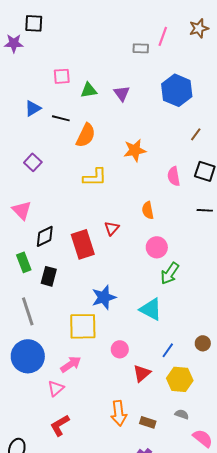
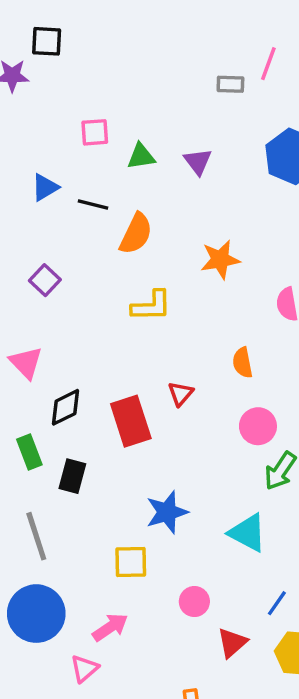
yellow square: (83, 326) -> (131, 562), size x0.7

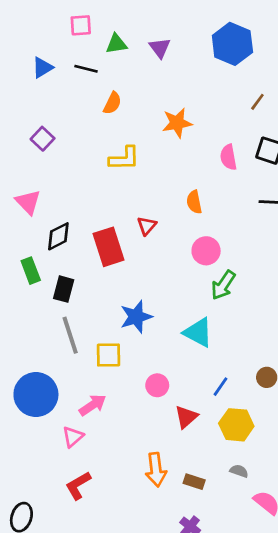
black line: (93, 205) -> (86, 69), moved
orange semicircle: (136, 234) -> (112, 103), size x0.7
gray line: (36, 536) -> (70, 335), moved

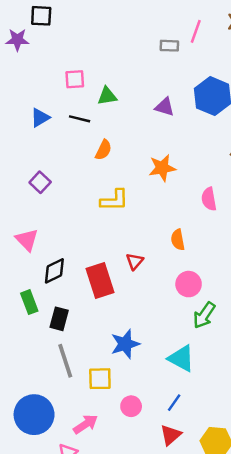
purple triangle: (160, 48) -> (165, 107), moved, turned -36
pink circle: (157, 385) -> (131, 406), moved
blue line: (221, 387) -> (174, 403), moved

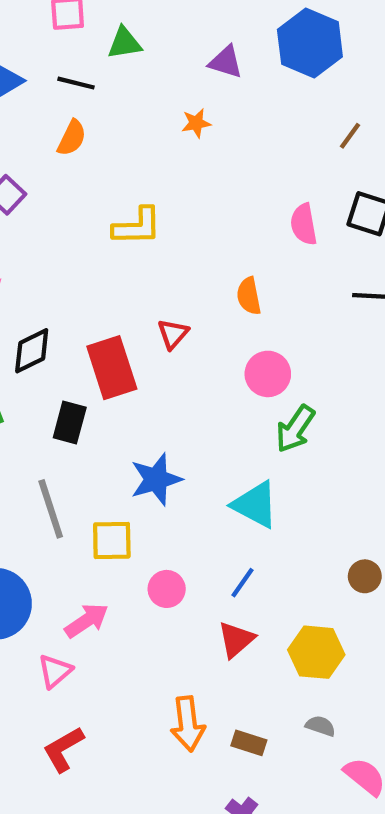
orange semicircle: (104, 150) -> (72, 138), moved
orange star: (162, 168) -> (196, 123), moved, size x0.6
black rectangle: (59, 319) -> (70, 422), moved

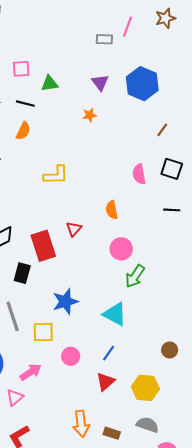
purple triangle: (226, 62) -> (100, 82), moved, turned 36
orange star: (196, 123) -> (90, 115), moved
gray semicircle: (321, 726) -> (148, 425), size x1.5

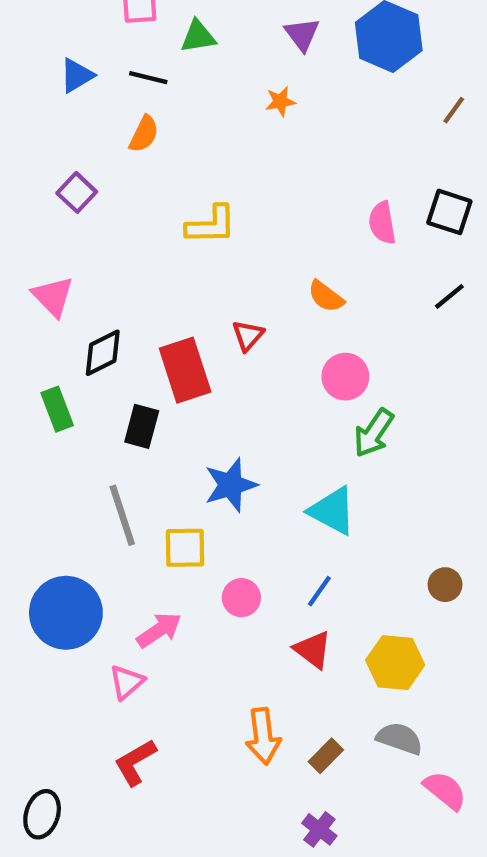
brown line: (162, 130) -> (454, 110), moved
orange semicircle: (112, 210) -> (326, 296), turned -42
black line: (172, 210) -> (449, 296), turned -42
red triangle: (105, 382) -> (313, 650), turned -42
brown rectangle: (112, 433) -> (326, 756), turned -63

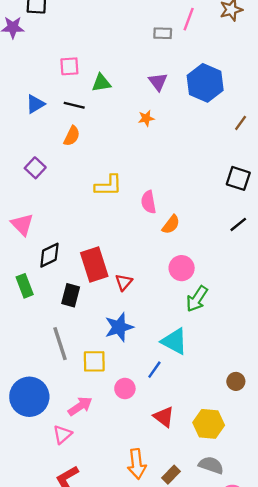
pink semicircle: (382, 223) -> (149, 202), moved
orange semicircle: (326, 296) -> (171, 224), turned -90
red triangle: (248, 335) -> (124, 282), moved
blue line: (319, 591) -> (154, 370), moved

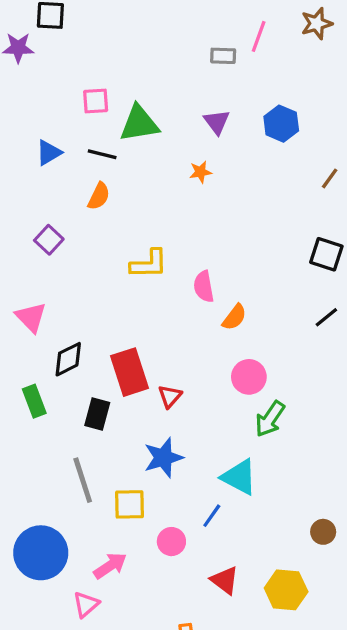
green triangle: (101, 83) -> (139, 124), size x1.5
blue hexagon: (205, 83) -> (281, 124), size x0.7

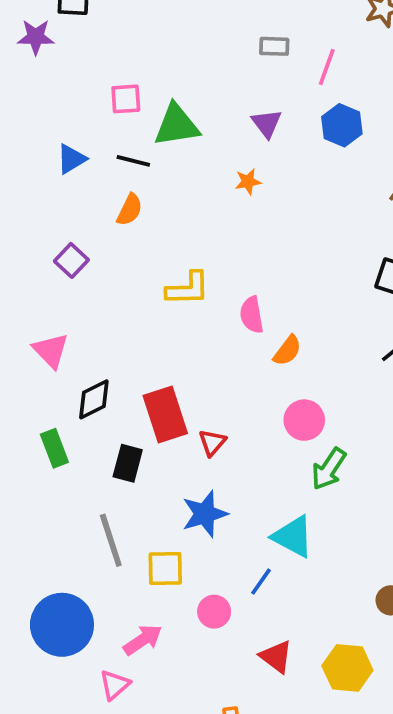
pink line: (259, 36) -> (327, 67), moved

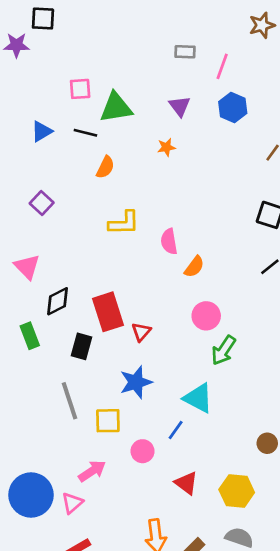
orange semicircle: (130, 210) -> (105, 167), moved
blue circle: (62, 625) -> (31, 495), moved

